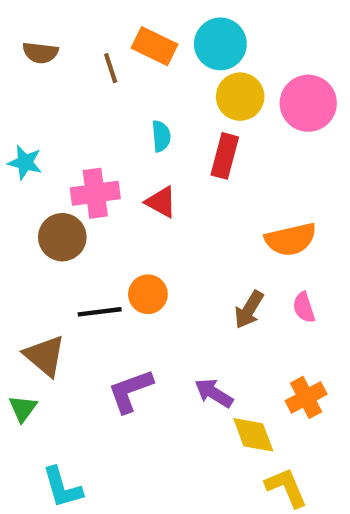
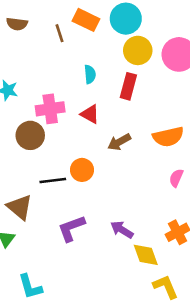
pink semicircle: (304, 307) -> (176, 178), turned 42
brown arrow: (249, 310) -> (119, 142), moved, turned 30

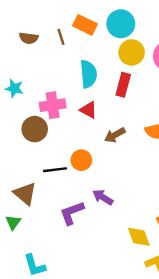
brown semicircle: (17, 24) -> (29, 38), moved
cyan semicircle: (90, 74) -> (88, 74), size x1.6
purple arrow: (122, 230) -> (103, 197), moved

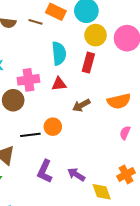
brown line: (61, 37) -> (36, 22), turned -56
red triangle: (88, 110) -> (59, 84), turned -35
purple arrow: (103, 197) -> (76, 174), moved
purple L-shape: (72, 213) -> (45, 171), turned -45

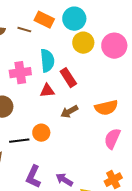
red rectangle: (88, 63) -> (68, 78), moved, turned -48
pink cross: (28, 80) -> (20, 73), moved
pink semicircle: (125, 133) -> (112, 139), size x1.5

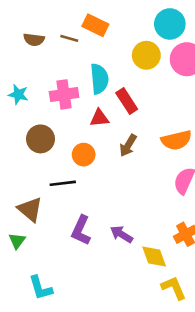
cyan circle: (74, 19) -> (170, 24), moved
brown arrow: (69, 112) -> (128, 145), turned -30
orange circle: (41, 133) -> (84, 155), moved

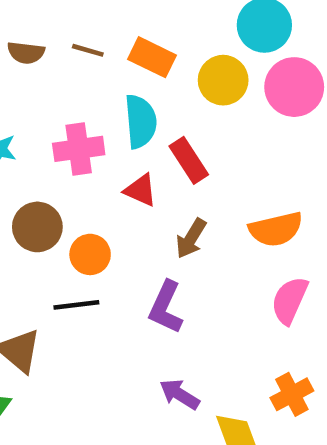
orange rectangle: (95, 25) -> (152, 57), moved
red triangle: (99, 118) -> (141, 190), turned 30
orange circle: (84, 155) -> (90, 254), moved
purple L-shape: (81, 230) -> (166, 307), moved

